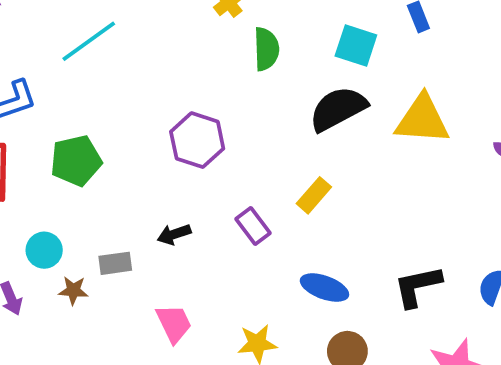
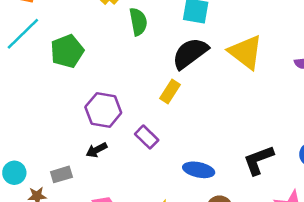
yellow triangle: (422, 120) -> (246, 52), turned 42
purple hexagon: (197, 140) -> (103, 110), moved
green pentagon: (76, 161) -> (67, 51), moved
yellow rectangle: (314, 195) -> (170, 91), moved

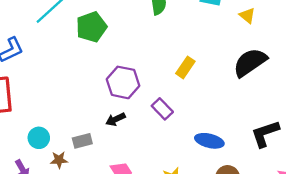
yellow triangle: (246, 52) -> (247, 16), moved, size x0.5
black semicircle: (190, 53) -> (250, 62), moved

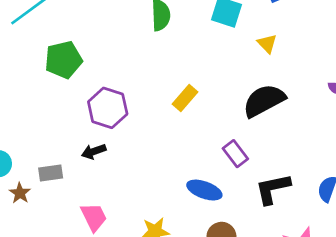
green pentagon: (91, 27) -> (63, 60), moved
purple rectangle: (162, 109) -> (235, 154), moved
brown star: (59, 160) -> (20, 193), turned 30

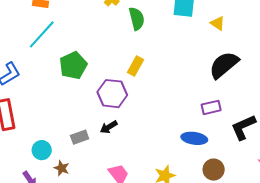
yellow rectangle: (185, 98) -> (136, 66), moved
purple rectangle: (235, 154) -> (211, 107), turned -54
gray rectangle: (51, 173) -> (80, 137), moved

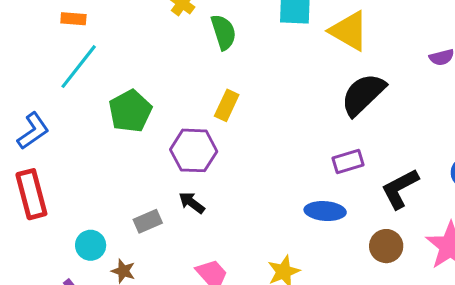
yellow triangle: (218, 23) -> (349, 31), size x1.8
black arrow: (109, 127) -> (192, 203), turned 72
brown circle: (214, 170) -> (386, 246), moved

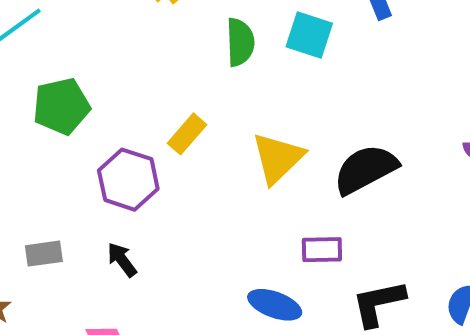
yellow triangle: (349, 31) -> (278, 158), moved, turned 30
green semicircle: (223, 32) -> (240, 42), moved
black arrow: (192, 203) -> (122, 260), moved

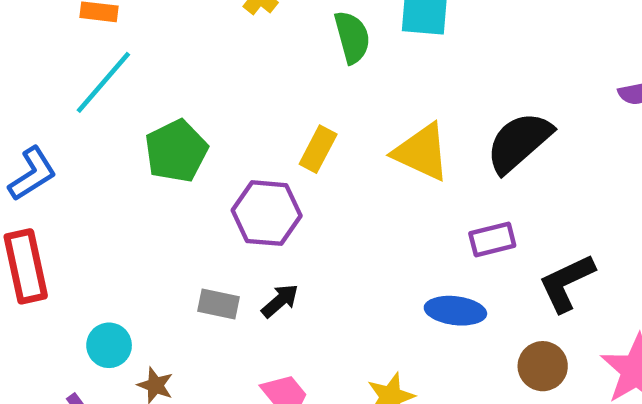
yellow triangle: (278, 158) -> (422, 152), turned -38
gray rectangle: (44, 254) -> (218, 304), moved, turned 33
black arrow: (122, 260) -> (280, 301), turned 99

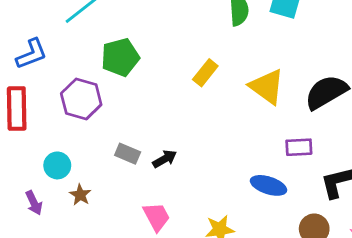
purple hexagon: (267, 213) -> (81, 99), moved

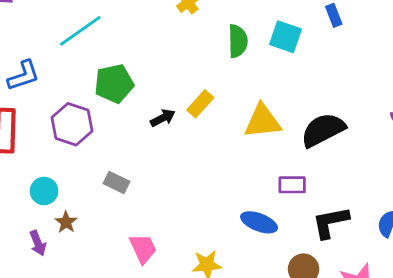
yellow triangle: (267, 87) -> (263, 121), turned -45
black arrow: (165, 159) -> (163, 118), moved
purple arrow: (34, 203) -> (38, 243), moved

